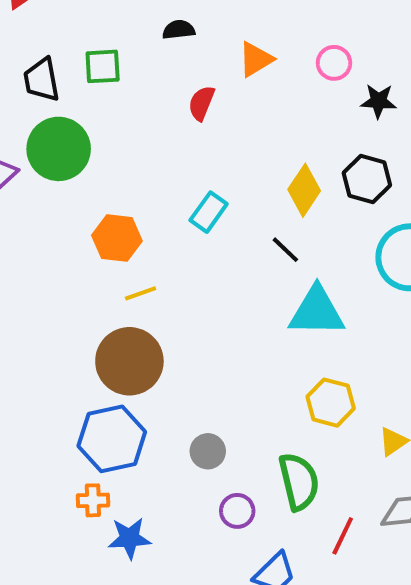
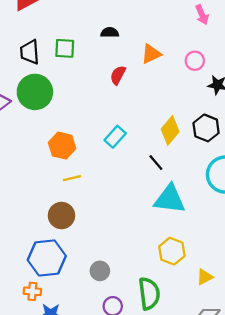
brown circle: (129, 361) -> (61, 216), size x0.7

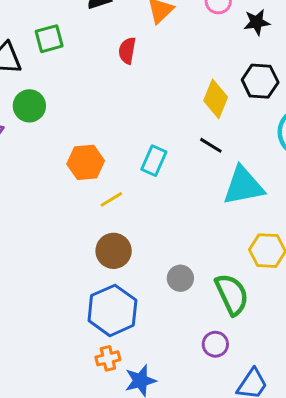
green circle: (35, 92) -> (29, 106), size x0.7
cyan rectangle: (115, 137) -> (154, 161), moved
gray circle: (100, 271) -> (180, 278), moved
green semicircle: (149, 294) -> (232, 294), moved

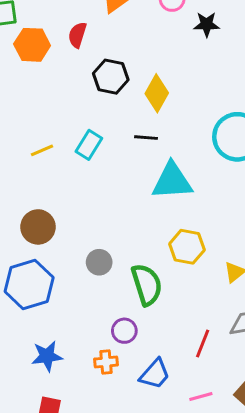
black hexagon: (260, 81) -> (111, 77), moved
black line: (211, 145) -> (146, 138), turned -35
orange hexagon: (86, 162) -> (32, 45), moved
yellow line: (111, 199) -> (42, 150), moved
orange cross: (108, 358) -> (106, 362), moved

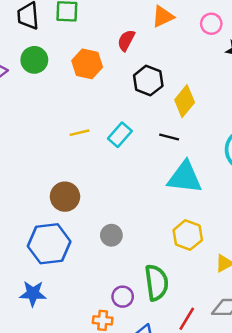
orange hexagon: (32, 45) -> (87, 64), moved
green semicircle: (147, 285) -> (157, 283), moved
blue star: (47, 356) -> (33, 294), moved

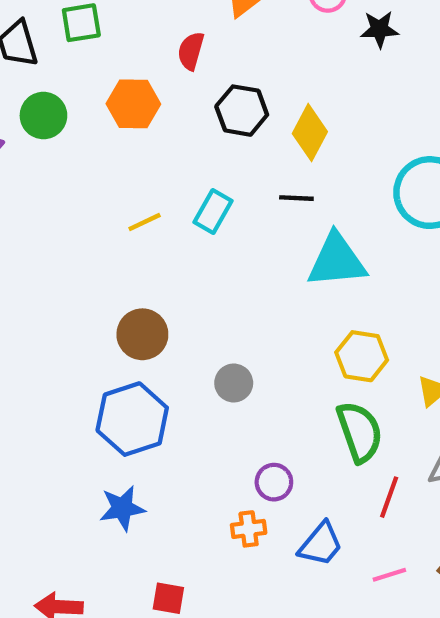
green semicircle: (157, 283) -> (360, 432), moved

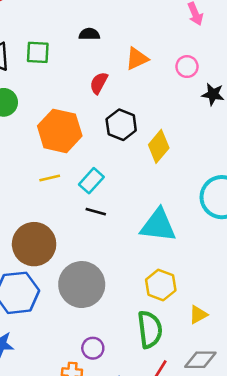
orange hexagon: (133, 104) -> (60, 131), moved, size x1.4
black line: (296, 198) -> (96, 212), moved
brown circle: (142, 334) -> (34, 244), size x1.4
gray circle: (234, 383) -> (82, 285), size x2.0

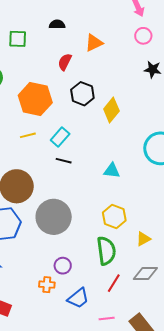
pink circle: (187, 67) -> (143, 36), moved
cyan triangle: (158, 225) -> (112, 171), size x0.6

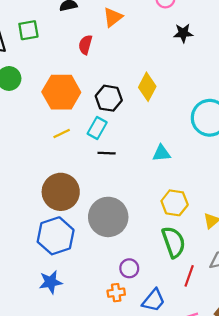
black hexagon: (82, 94) -> (109, 98), moved

